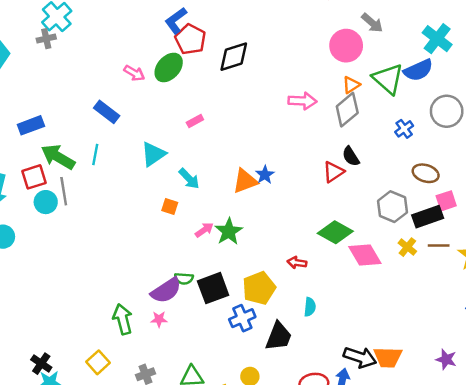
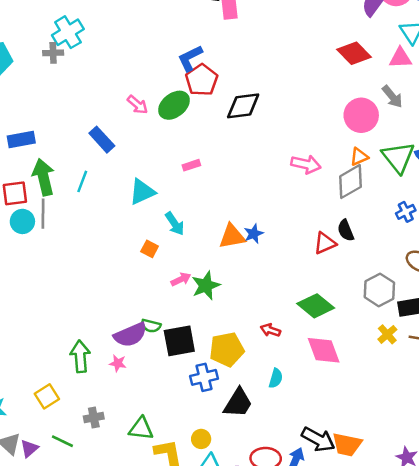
green arrow: (58, 157) -> (43, 177), turned 36
pink diamond: (365, 255) -> (324, 350), moved

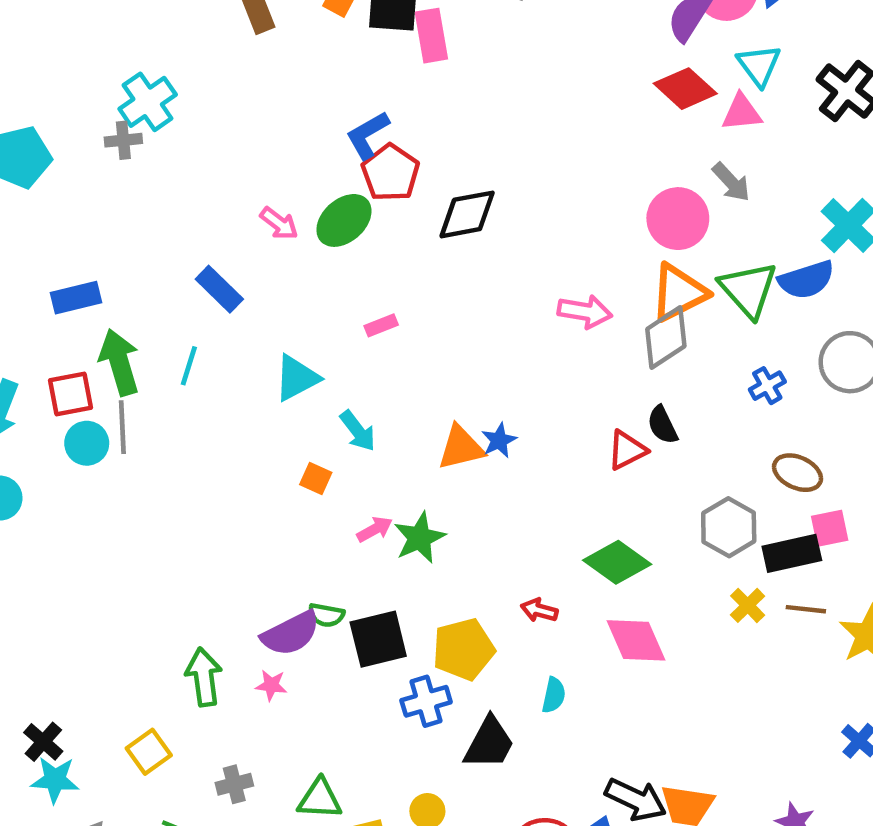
red diamond: (354, 53) -> (685, 89), moved
orange triangle: (359, 157) -> (679, 293), size x1.8

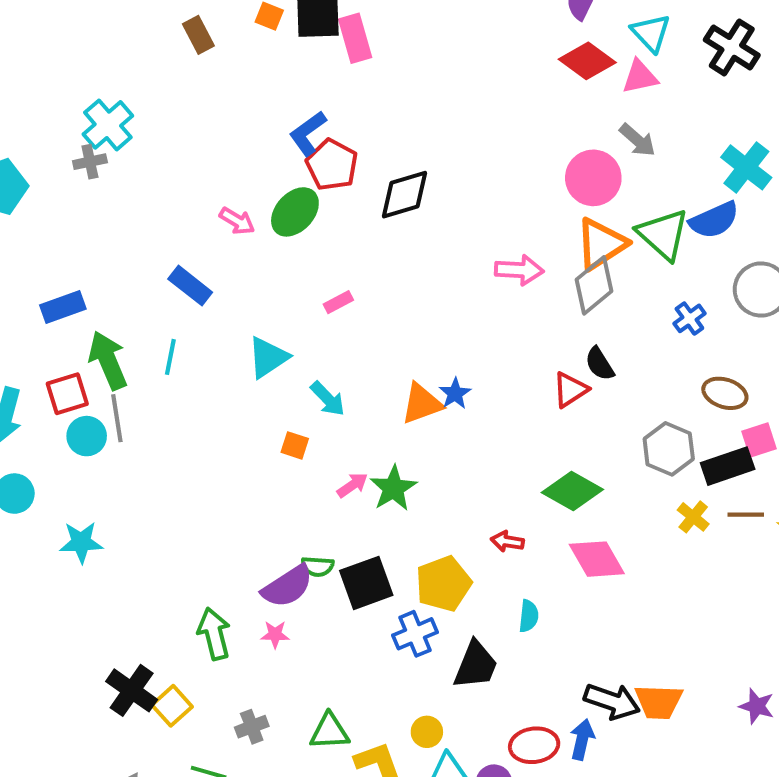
black cross: (43, 742) -> (132, 690), moved, size x1.4
cyan star: (55, 780) -> (81, 542), moved

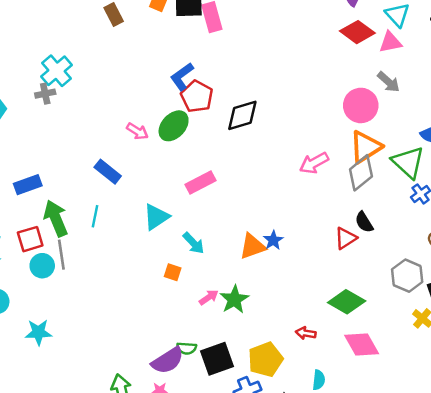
green triangle: (663, 234) -> (408, 162), moved
pink arrow: (519, 270) -> (314, 163), turned 148
pink rectangle: (338, 302) -> (200, 183), size x1.6

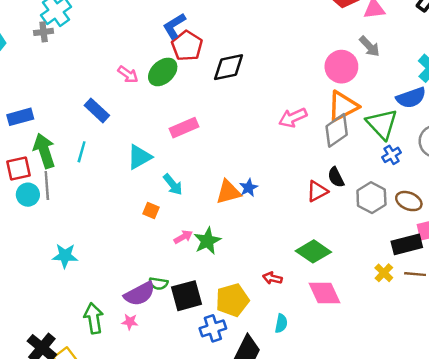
gray hexagon: (407, 276) -> (371, 198), moved
cyan star: (38, 332) -> (65, 256), moved

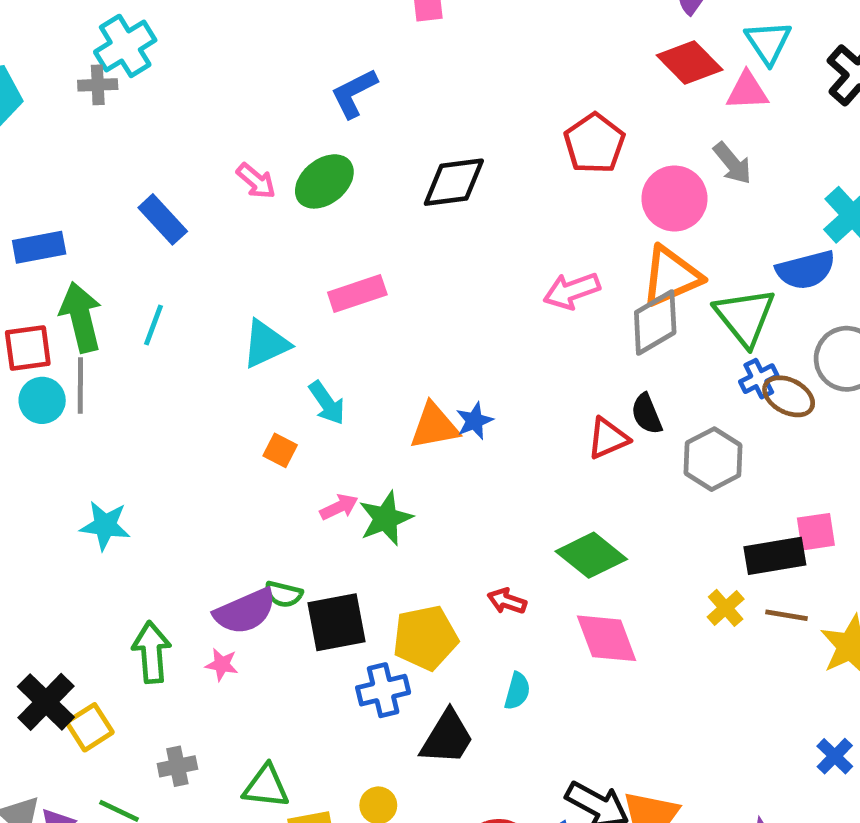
red pentagon: (187, 46) -> (594, 143), moved
blue rectangle: (97, 110) -> (163, 219), moved
brown ellipse: (409, 201) -> (789, 396), moved

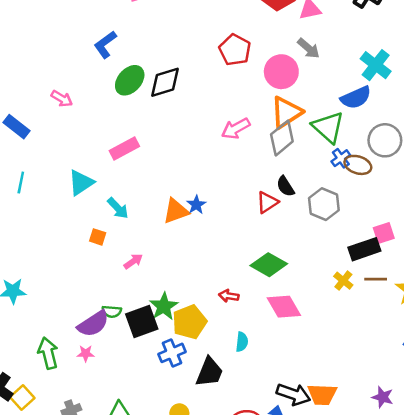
green ellipse: (324, 181) -> (130, 80), moved
green star: (386, 518) -> (164, 306), moved

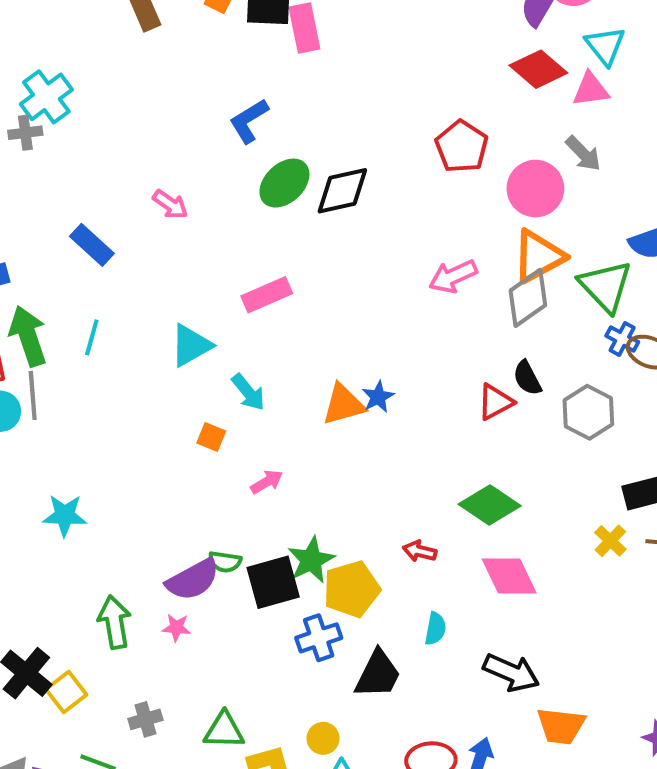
blue cross: (341, 158) -> (622, 339), turned -30
black arrow: (293, 394) -> (511, 673), moved

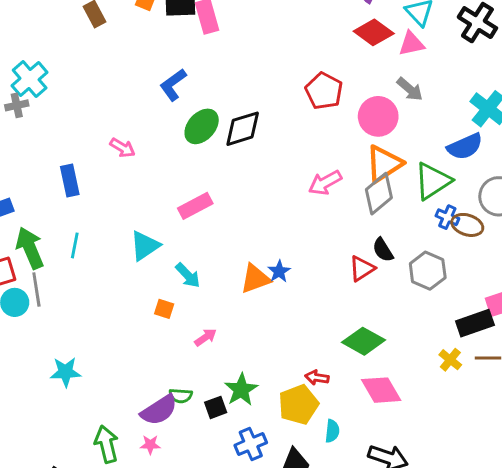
blue rectangle: (92, 245) -> (70, 180), turned 40
green triangle: (605, 286) -> (433, 181), turned 45
black square: (273, 582) -> (216, 407), size x0.6
yellow pentagon: (351, 589) -> (298, 405), moved

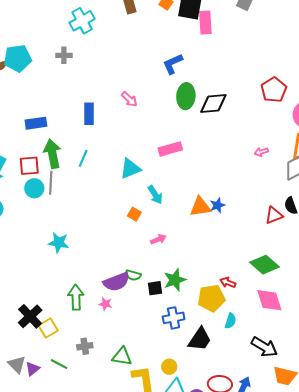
cyan cross: (30, 79) -> (82, 21), moved
green ellipse: (202, 126) -> (186, 96), turned -50
pink arrow: (325, 183) -> (261, 152), size x0.6

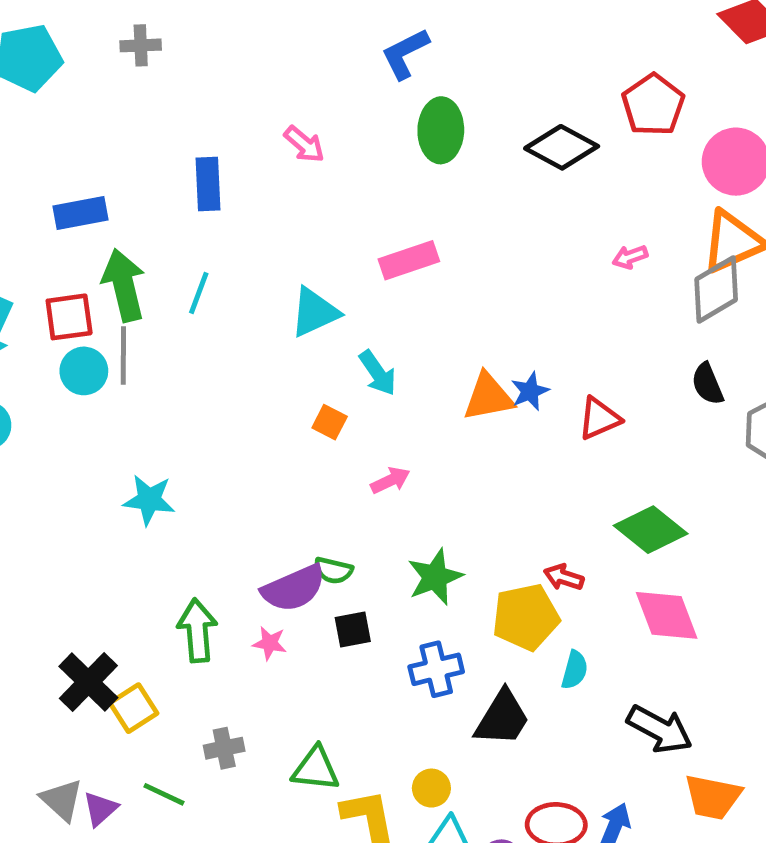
black diamond: (213, 104) -> (562, 147), moved, turned 36
red triangle: (274, 215) -> (599, 418), moved
black square: (155, 288) -> (353, 629), moved

